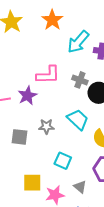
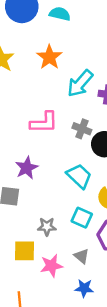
purple star: (27, 96) -> (27, 168), moved
gray star: (46, 126) -> (47, 227), moved
cyan square: (63, 161) -> (82, 218), moved

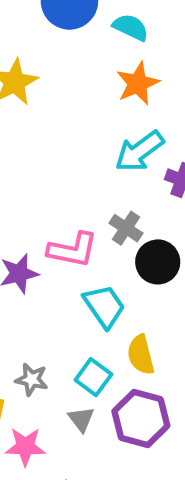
orange star: (49, 57) -> (138, 83), moved
pink L-shape: (44, 123) -> (73, 250), moved
gray triangle: (82, 256) -> (81, 419), moved

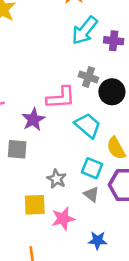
gray star: (32, 379) -> (57, 179), turned 30

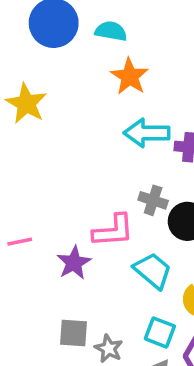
cyan arrow: (85, 31) -> (147, 133), turned 52
gray square: (17, 149) -> (74, 333), moved

